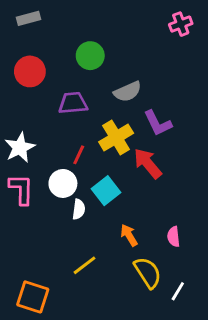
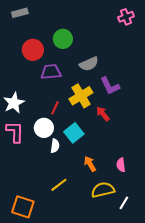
red circle: (30, 71) -> (33, 50), moved
red arrow: (148, 163) -> (103, 114), size x0.7
yellow semicircle: (148, 273) -> (103, 190), turned -70

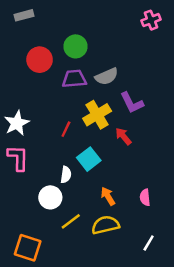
purple trapezoid: (51, 72) -> (74, 79), moved
white circle: (44, 128) -> (50, 197), moved
yellow semicircle: (103, 190) -> (105, 225), moved

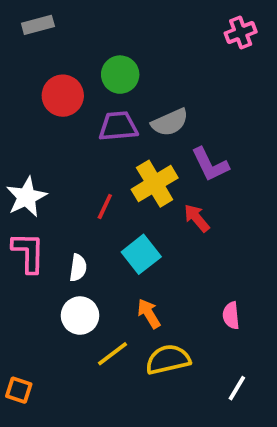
white semicircle: (66, 175) -> (78, 268), moved
orange arrow: (108, 196) -> (149, 314), moved
orange square: (28, 248) -> (19, 390), moved, size x0.6

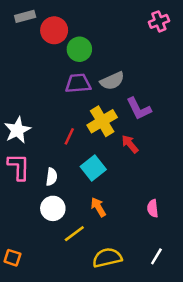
red circle: (63, 96) -> (54, 30), moved
yellow semicircle: (168, 360) -> (107, 258), moved

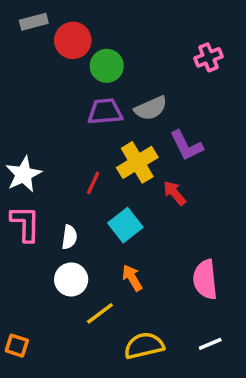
pink cross: (159, 21) -> (208, 57), moved
pink semicircle: (153, 208) -> (205, 279), size x1.6
white line: (156, 256) -> (210, 344), turned 36

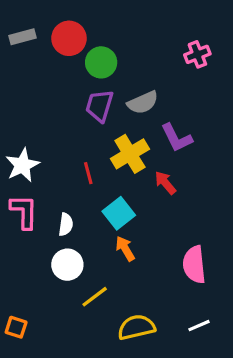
gray rectangle: (34, 22) -> (22, 37), moved
purple trapezoid: (105, 112) -> (99, 106), turned -68
red line: (93, 183) -> (88, 173), turned -40
orange arrow: (132, 278) -> (125, 249), moved

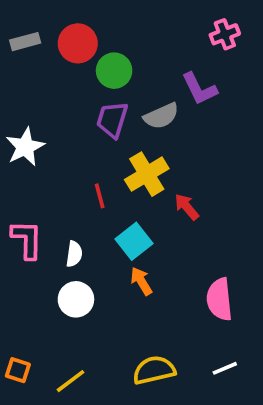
pink cross: (197, 54) -> (225, 34), moved
purple L-shape: (177, 138) -> (199, 89), moved
white star: (22, 165) -> (25, 147), moved
yellow line: (95, 297) -> (71, 381), moved

